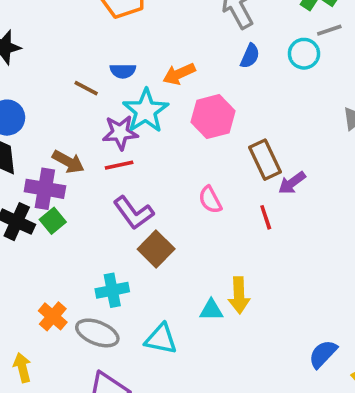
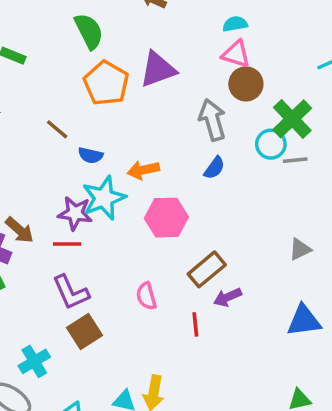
cyan circle: (304, 54) -> (271, 144), moved
brown line: (86, 88) -> (57, 129), moved
brown rectangle: (265, 160) -> (207, 269), turned 63
cyan cross: (112, 290) -> (34, 361), turned -32

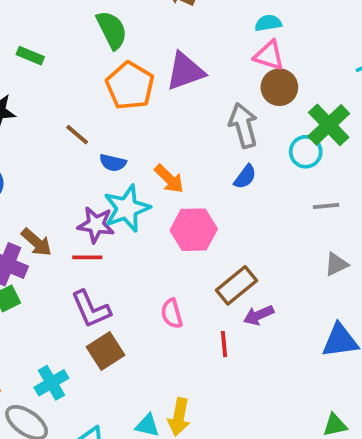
gray line: (295, 160) -> (326, 206), moved
orange arrow: (143, 170) -> (169, 179), turned -124

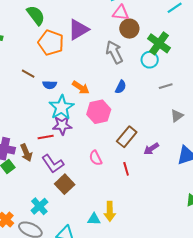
blue semicircle: (245, 177) -> (121, 87), moved
purple star: (96, 225) -> (62, 125), moved
brown arrow: (36, 242) -> (26, 153), moved, turned 36
purple arrow: (259, 315) -> (151, 149), moved

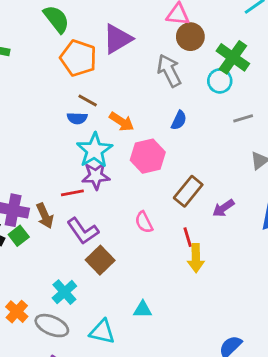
brown line: (28, 74) -> (88, 100), moved
yellow arrow: (110, 211) -> (196, 258), moved

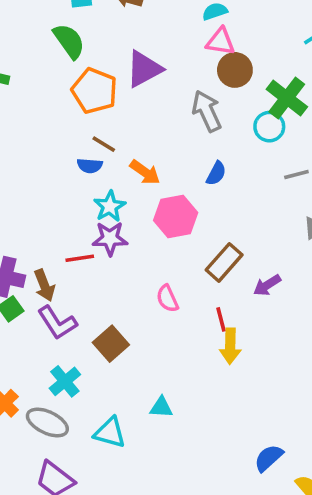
cyan star: (94, 150) -> (110, 206), size x0.7
purple L-shape: (83, 231) -> (57, 323), moved

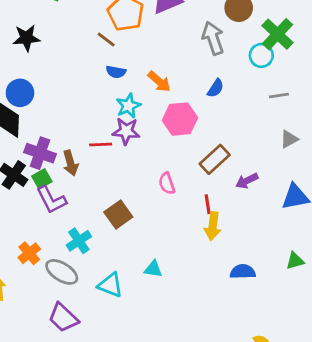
brown line: (104, 144) -> (106, 40), moved
purple L-shape: (57, 323) -> (51, 200), moved
blue semicircle: (269, 458) -> (243, 272), moved, turned 35

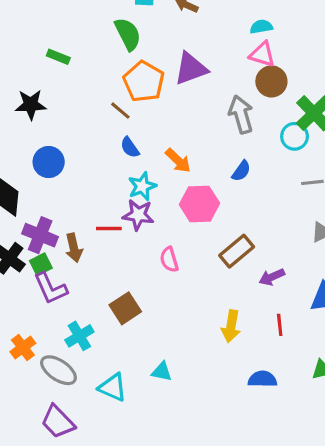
blue semicircle: (116, 72) -> (130, 147), turned 42
blue circle: (20, 93) -> (49, 162), moved
pink semicircle: (167, 183) -> (169, 260), moved
red line: (208, 204) -> (280, 325), moved

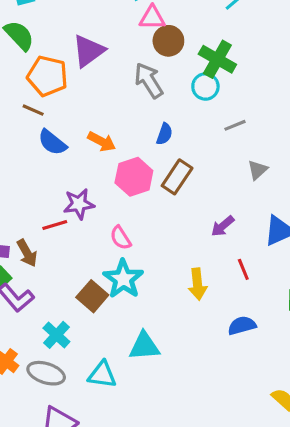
blue semicircle: (130, 147) -> (52, 142), size x1.4
cyan star: (142, 186) -> (123, 279), moved, size x1.4
brown rectangle: (237, 251) -> (177, 177), moved
cyan triangle: (162, 372) -> (144, 346), size x1.5

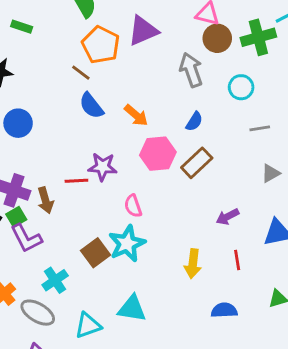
green cross: (217, 59) -> (258, 37), moved, turned 32
cyan triangle: (102, 375) -> (88, 325), turned -40

